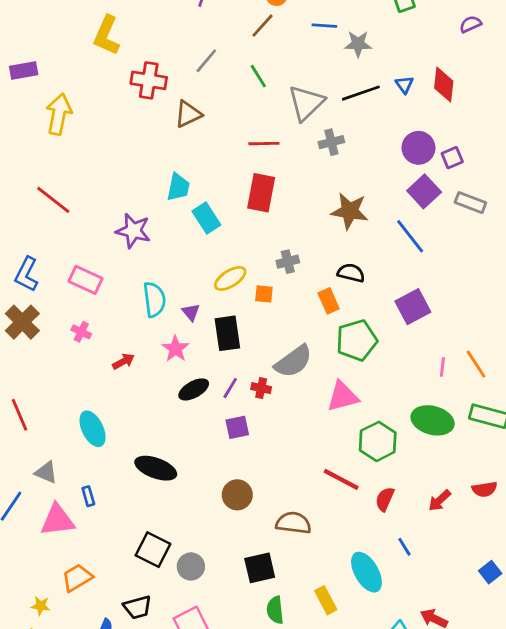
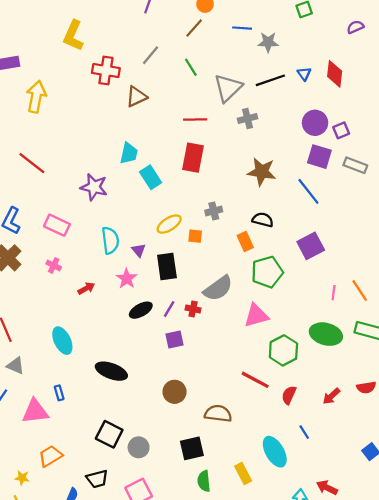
purple square: (424, 191) -> (319, 157), turned -30
gray triangle: (46, 472) -> (16, 366), moved

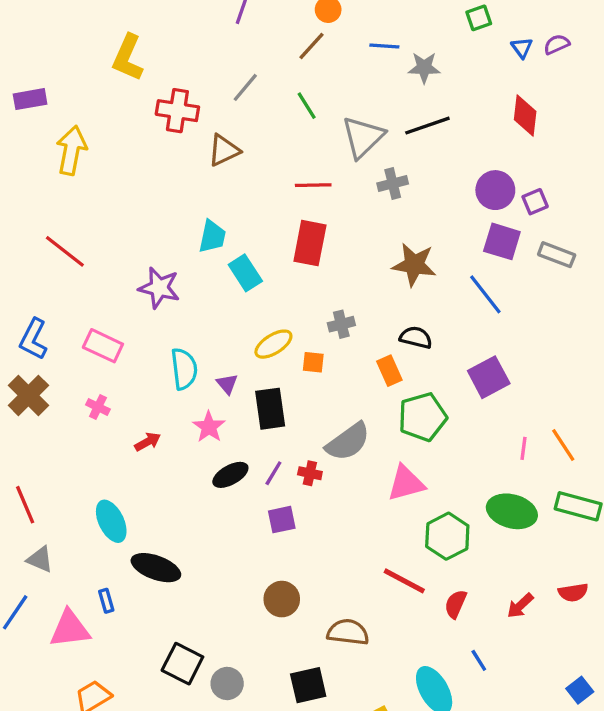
blue triangle: (304, 74) -> (522, 48), moved
black ellipse: (111, 371) -> (156, 568), moved

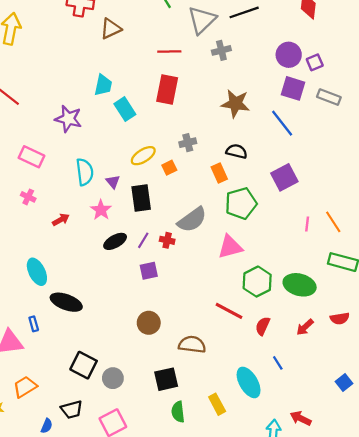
orange square: (313, 362) -> (169, 168), turned -32
green ellipse: (512, 511) -> (300, 285), moved

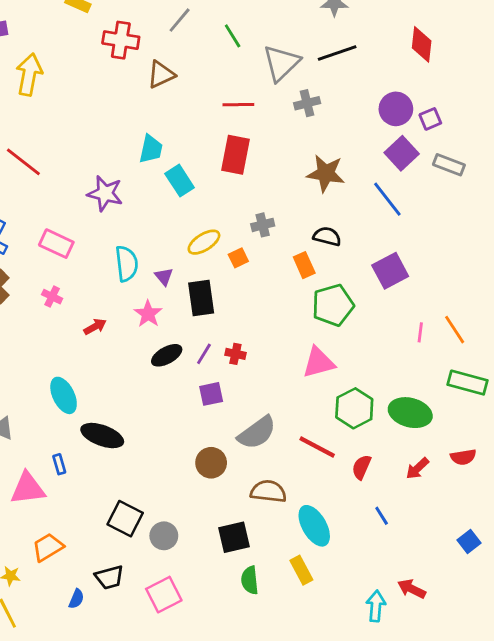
purple square: (293, 88) -> (402, 153), turned 30
gray semicircle: (192, 220) -> (257, 433), moved
cyan ellipse: (249, 382) -> (314, 526), moved

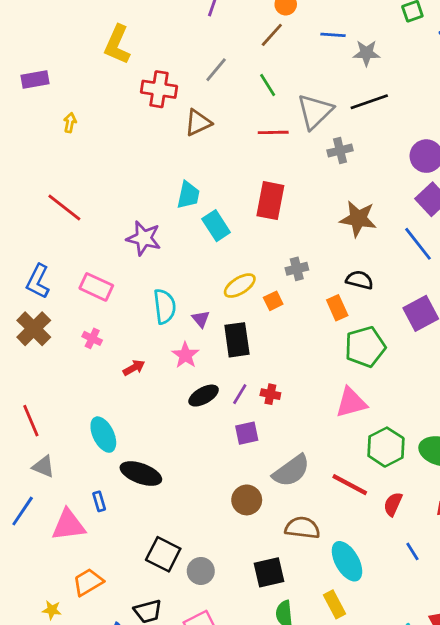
yellow arrow: (29, 75) -> (70, 123), size x0.5
red line: (238, 105) -> (273, 132), moved

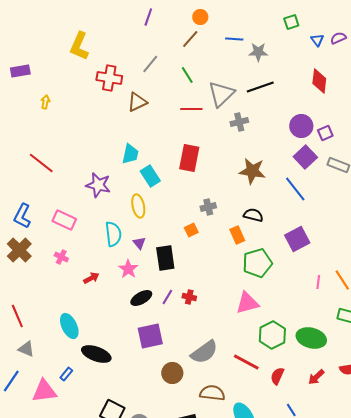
yellow ellipse: (240, 286) -> (138, 206), moved, turned -70
purple square: (247, 433) -> (150, 336), moved, size x1.5
blue rectangle: (99, 501) -> (66, 374), turned 56

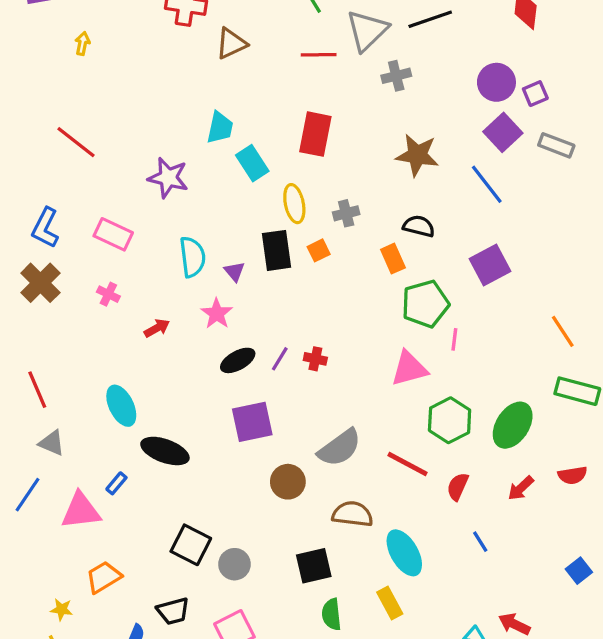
yellow ellipse: (138, 206) -> (294, 204), moved
black rectangle: (165, 258) -> (277, 250), moved
pink line: (318, 282) -> (454, 339), moved
green ellipse: (311, 338) -> (513, 425), turned -72

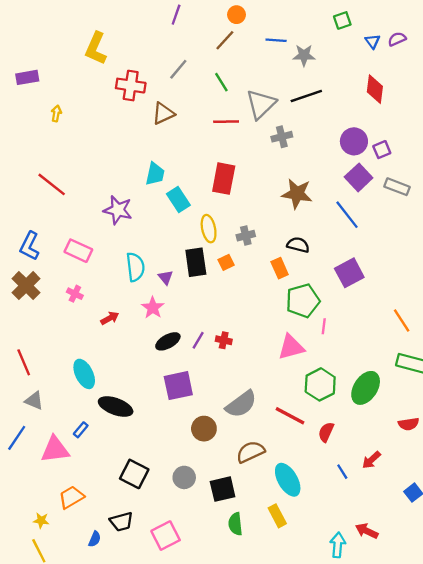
red arrow: (521, 488) -> (371, 460), moved
brown semicircle: (353, 514) -> (250, 452), turned -32
gray circle: (234, 564) -> (184, 477), moved

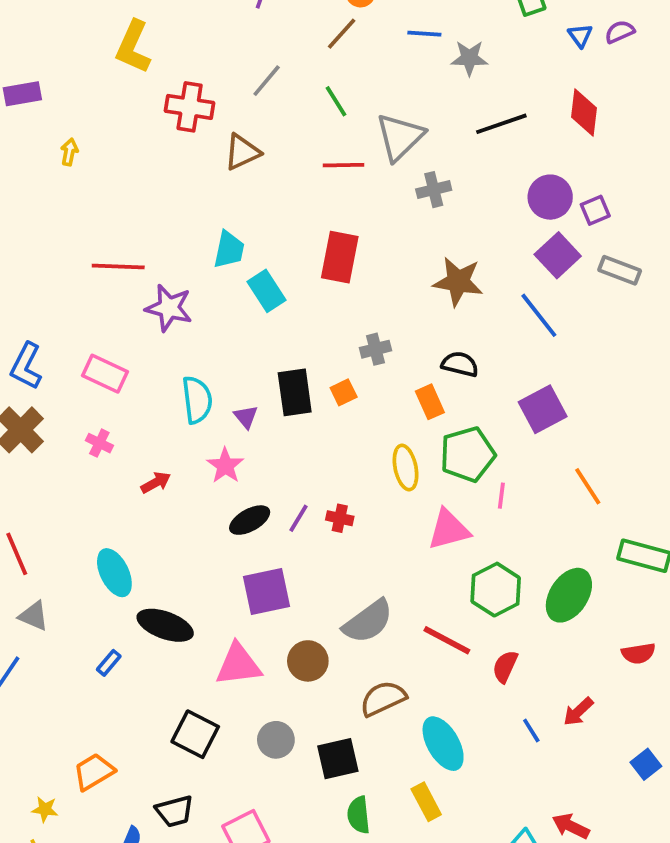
black line: (306, 96) -> (501, 124), moved
red line: (52, 184) -> (118, 267), moved, turned -36
yellow ellipse: (209, 229) -> (406, 467), moved
orange line: (402, 320) -> (588, 486), moved
pink triangle: (55, 450) -> (238, 665), moved

